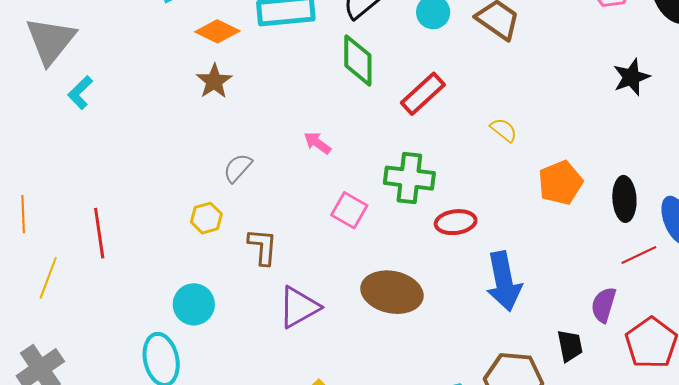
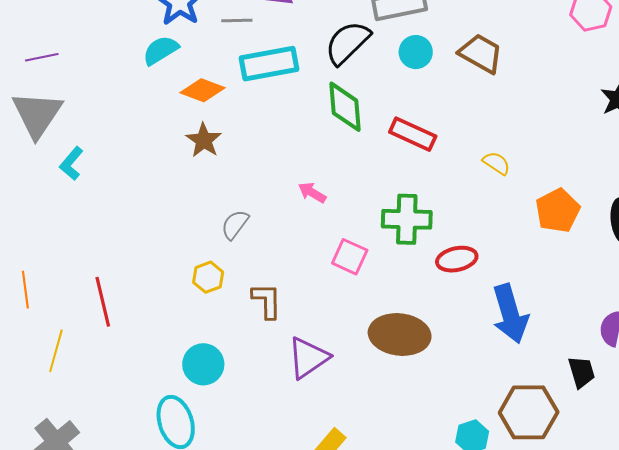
red rectangle: (423, 94) -> (413, 134), turned 72

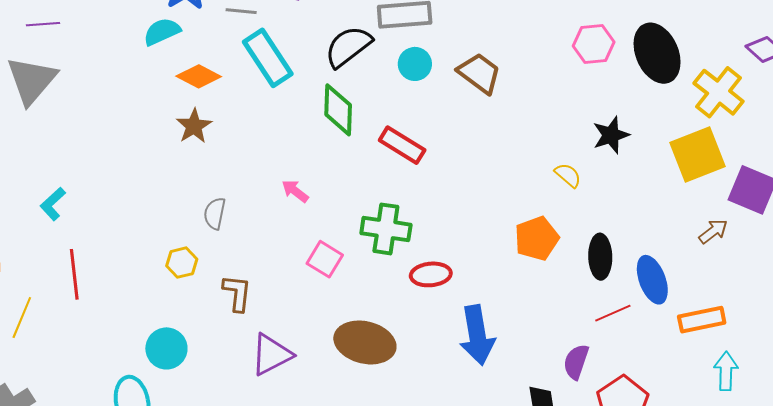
cyan rectangle: (269, 64) -> (268, 58), turned 60
cyan L-shape: (71, 163) -> (53, 204), moved
yellow semicircle: (496, 163) -> (568, 175), moved
gray semicircle: (235, 224) -> (215, 213), turned -32

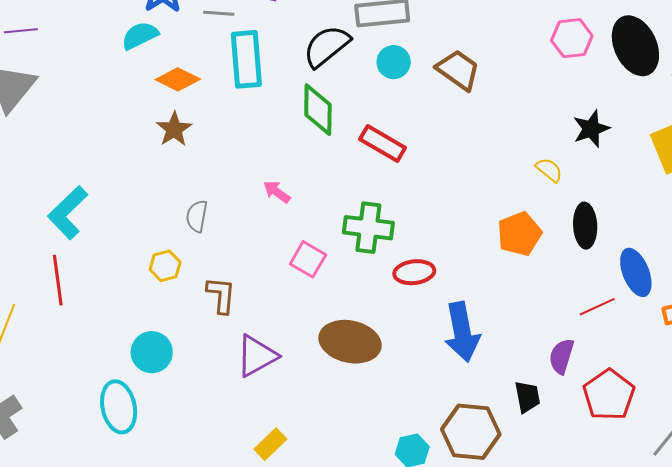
cyan rectangle: (268, 58) -> (246, 59), turned 30
cyan L-shape: (53, 204) -> (68, 213), moved, size x1.6
black ellipse: (600, 257) -> (585, 226), moved

